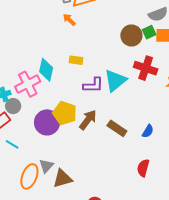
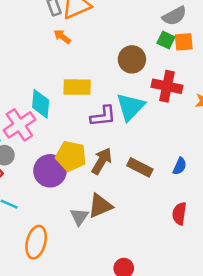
green square: (149, 32) -> (166, 40), turned -32
brown circle: (131, 35) -> (132, 59), moved
yellow rectangle: (76, 60) -> (77, 87), size x1.5
gray triangle: (46, 166) -> (79, 217), moved
brown triangle: (63, 179) -> (100, 206), moved

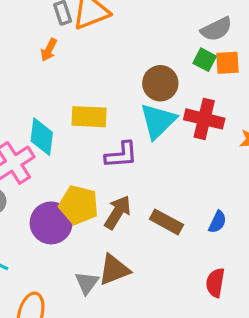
orange arrow: (62, 37) -> (49, 50), moved, turned -102
cyan triangle: (130, 107) -> (158, 121), moved

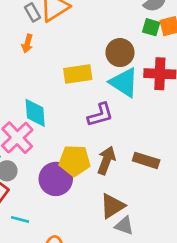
yellow rectangle: (89, 117) -> (78, 74), moved
cyan triangle: (158, 121) -> (124, 83), turned -32
gray triangle: (87, 283) -> (124, 226), moved, turned -36

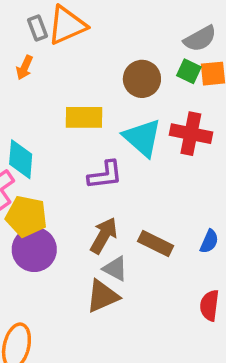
brown circle: (120, 53) -> (142, 79), moved
yellow pentagon: (75, 161) -> (26, 216), moved
gray triangle: (124, 226) -> (115, 269), moved

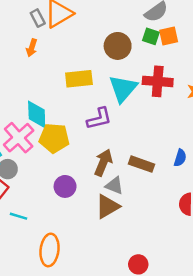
cyan triangle: (142, 138) -> (123, 89), turned 36
yellow pentagon: (26, 216) -> (54, 138), moved
purple circle: (34, 249) -> (65, 186), moved, size x0.7

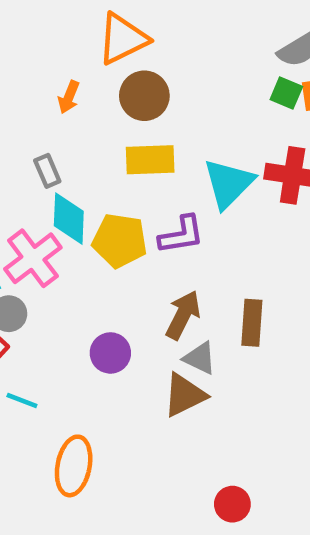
gray rectangle: (38, 18) -> (47, 171), moved
brown circle: (118, 46) -> (144, 96), moved
yellow pentagon: (54, 138) -> (120, 241), moved
brown rectangle: (141, 164) -> (252, 323), turned 70

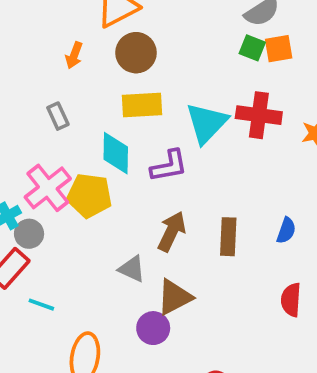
cyan diamond: (69, 219) -> (116, 153), moved
yellow pentagon: (120, 241) -> (89, 196), moved
purple circle: (110, 353) -> (153, 328), moved
gray triangle: (200, 358) -> (132, 269), moved

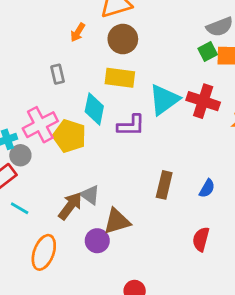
green square: (252, 48) -> (208, 52), turned 30
brown arrow: (172, 232) -> (70, 206), moved

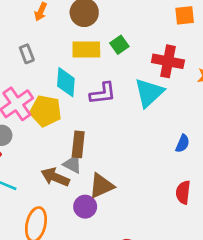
green square: (208, 52) -> (119, 45), moved
cyan triangle: (164, 100) -> (149, 93), moved
brown rectangle: (164, 185) -> (78, 144), moved
brown arrow: (70, 206) -> (55, 177), turned -96

